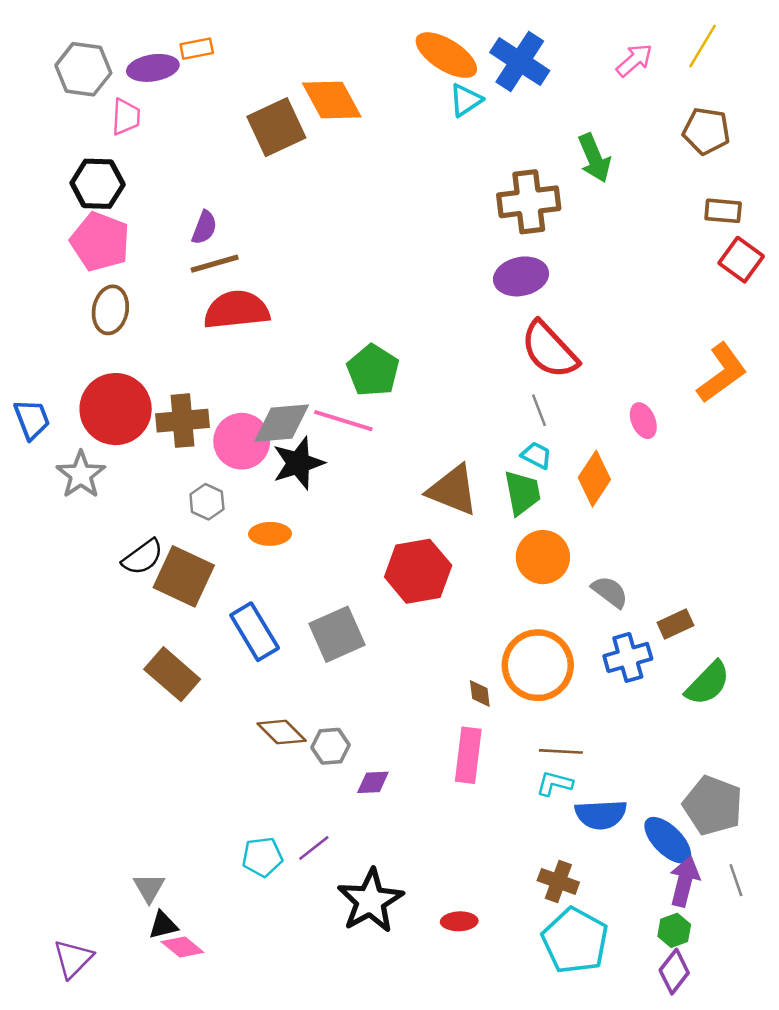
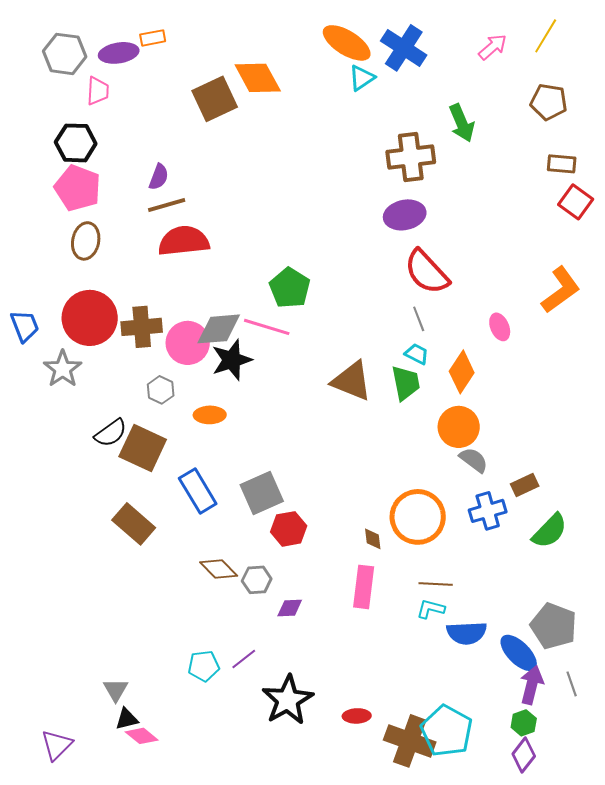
orange circle: (543, 557) -> (459, 427), moved
red hexagon: (418, 571) -> (289, 529), moved, size x0.7
brown cross: (558, 881) -> (410, 741), moved, size x1.6

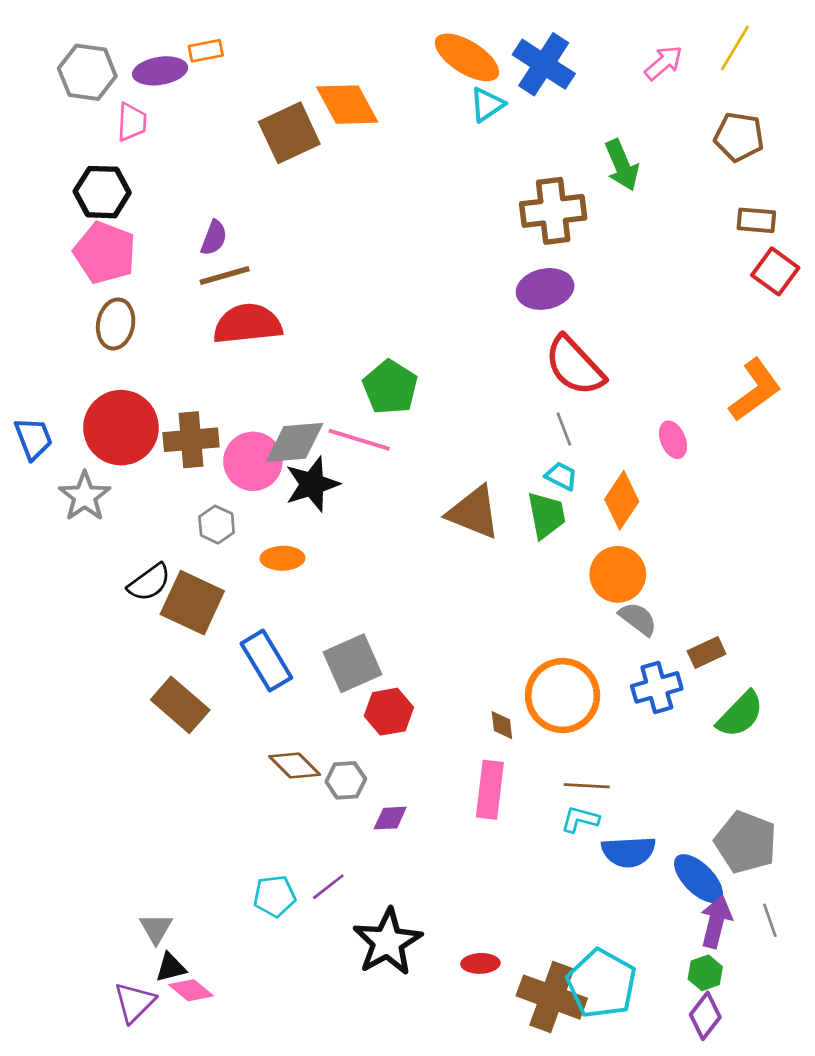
purple triangle: (57, 745) -> (134, 1002), moved

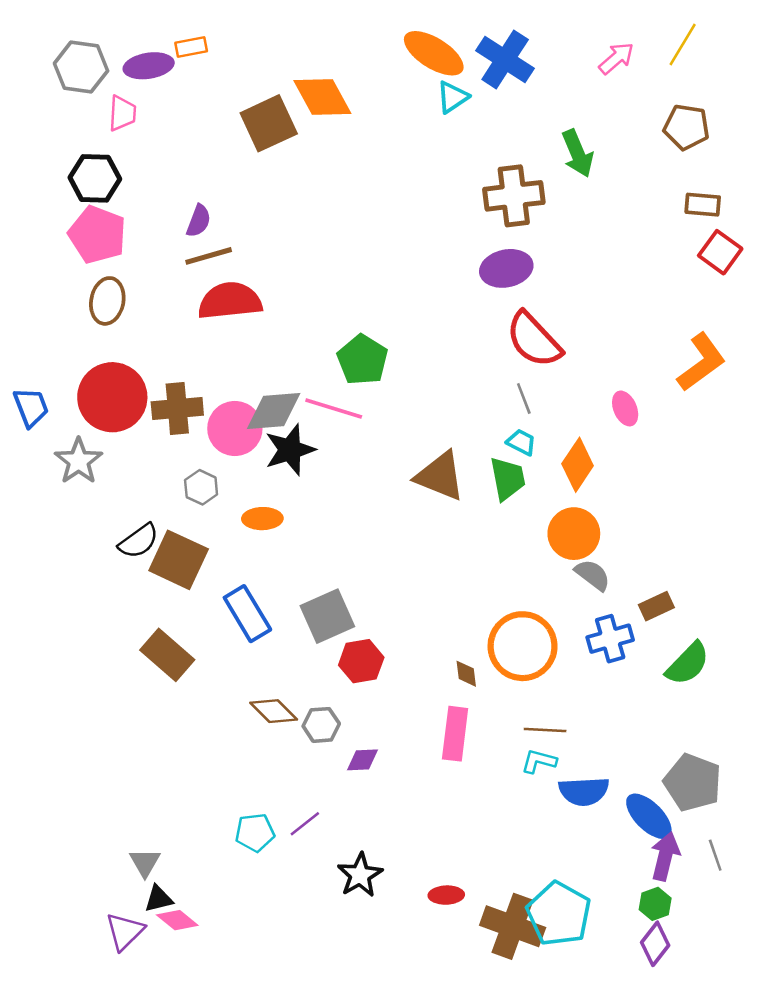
black star: (388, 942) -> (360, 875), size x0.7

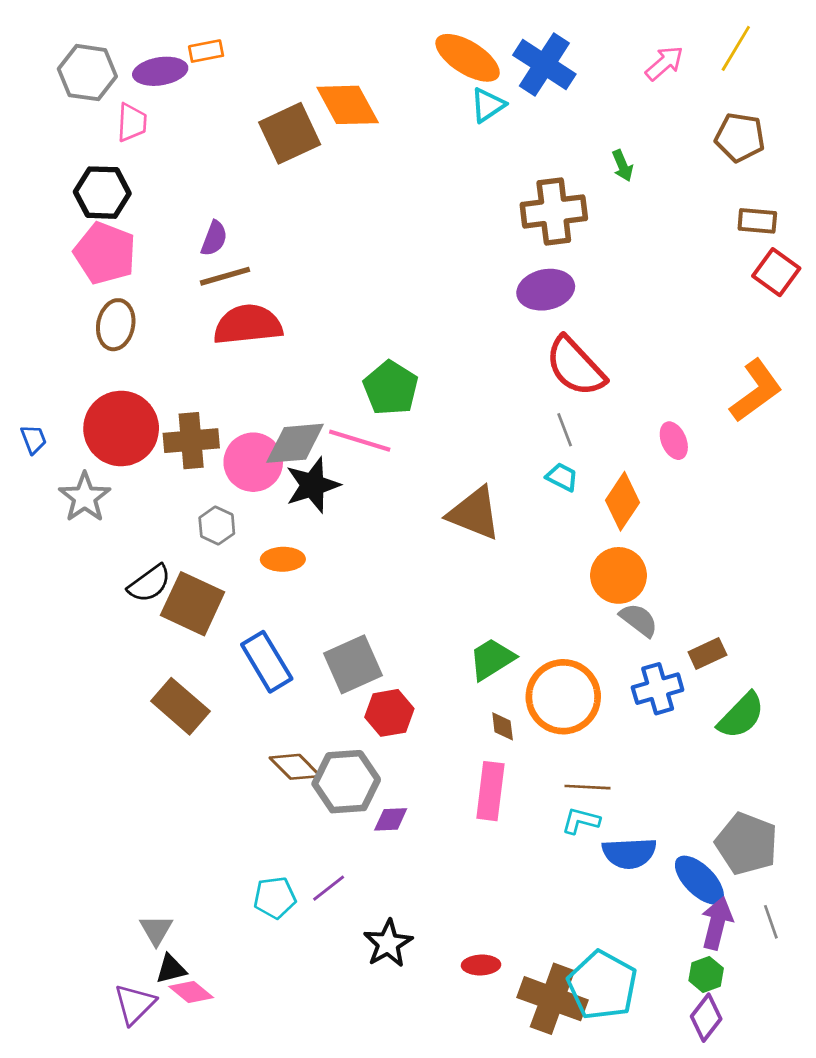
green arrow: (578, 153) -> (623, 166), size x0.6
blue trapezoid: (31, 407) -> (33, 439), size x0.7
green trapezoid: (508, 479) -> (492, 659), moved, turned -111
gray hexagon: (321, 725) -> (346, 782), size x1.6

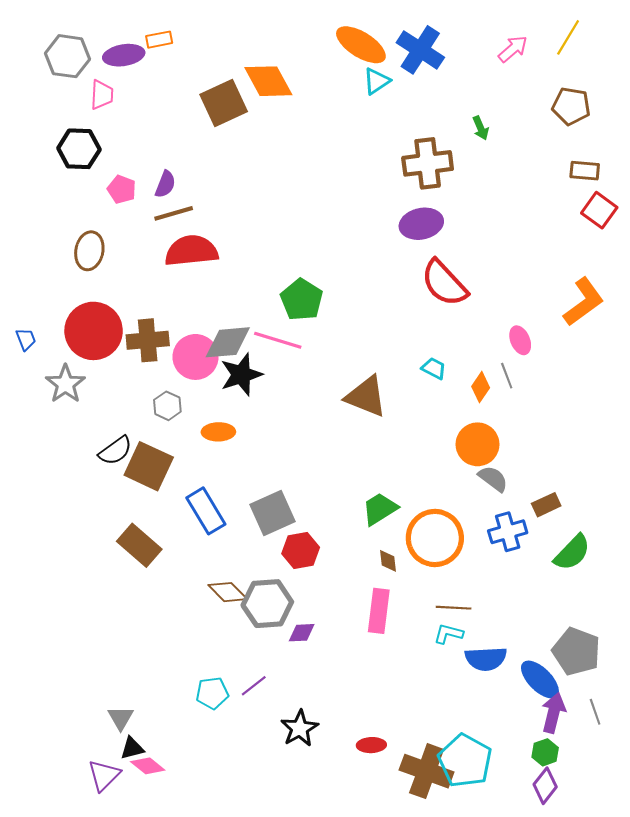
pink pentagon: (105, 253) -> (122, 189), moved, size x0.6
gray line: (565, 430) -> (507, 376), moved
orange diamond: (623, 501) -> (481, 387), size x0.7

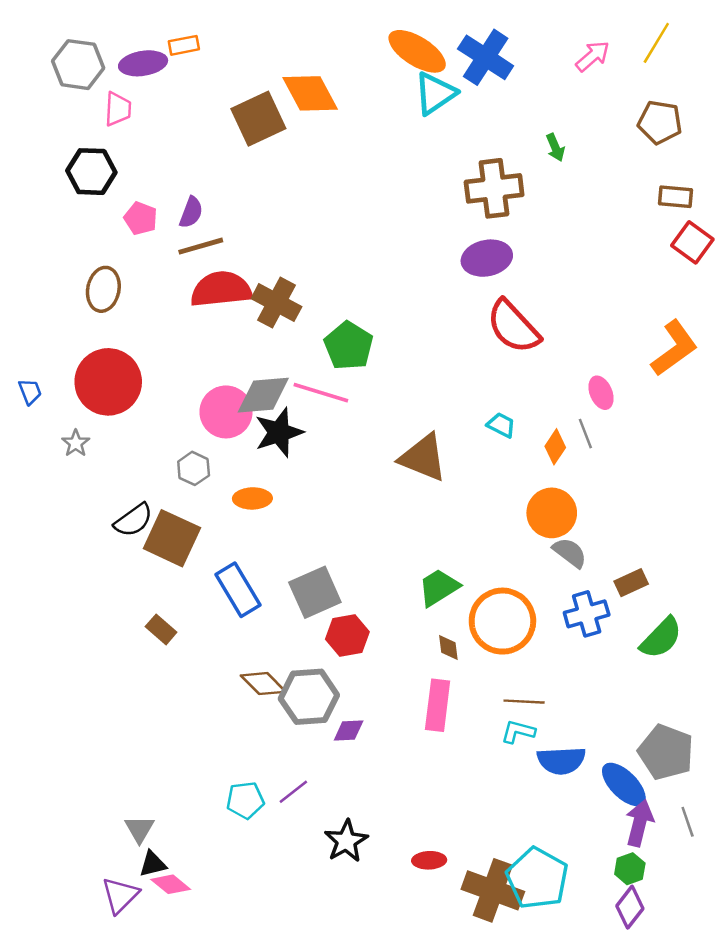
cyan triangle: (377, 81) -> (435, 93), size x1.4
brown cross: (148, 340) -> (276, 303), moved, turned 33
gray star: (65, 384) -> (76, 443), size x0.6
brown rectangle: (139, 545) -> (161, 629), size x0.6

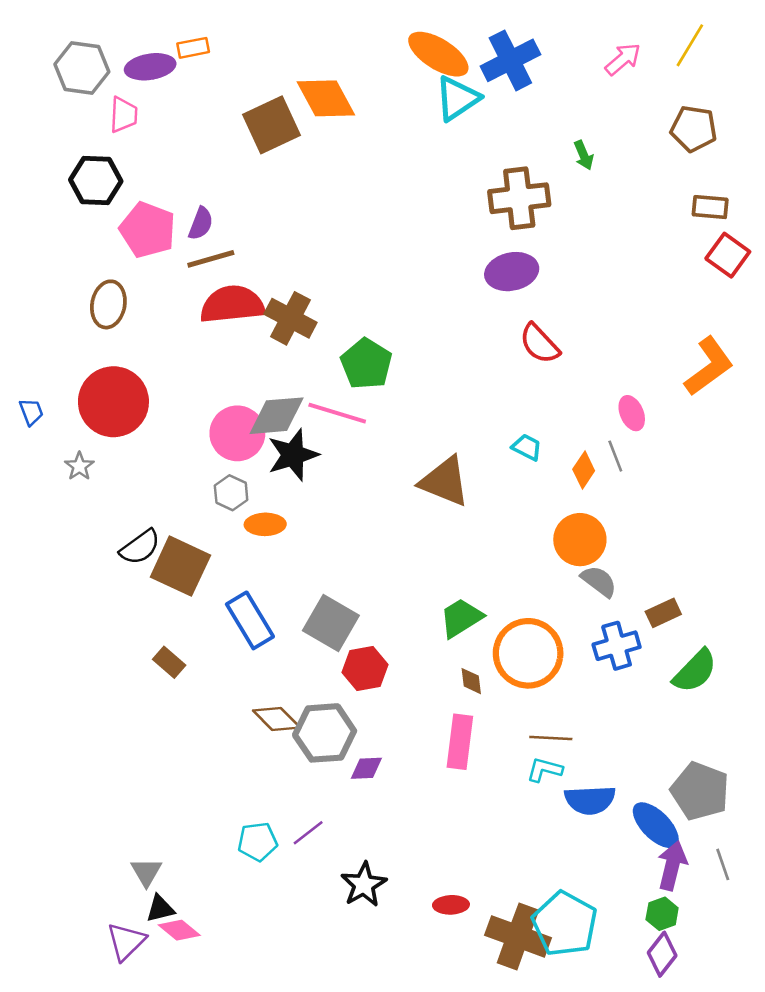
blue cross: (486, 57) -> (510, 60), turned 30
pink pentagon: (141, 218) -> (148, 230), size x1.6
red semicircle: (513, 327) -> (539, 344), size x0.7
gray hexagon: (194, 468) -> (231, 493), moved
gray square: (315, 592) -> (331, 623), turned -36

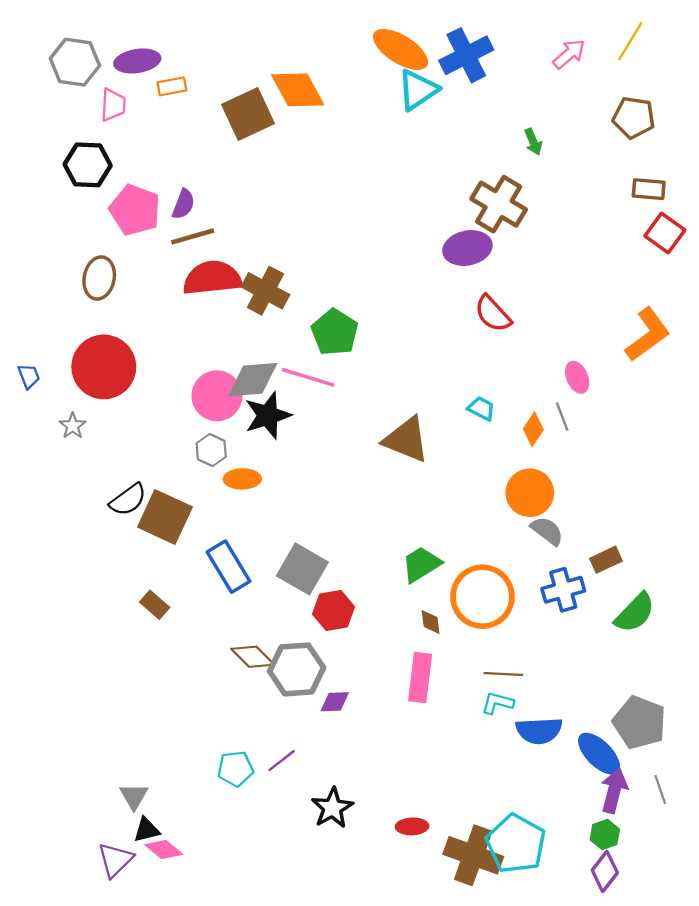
orange rectangle: (193, 48) -> (172, 86), moved
brown cross: (519, 198) -> (499, 204), moved, turned 38

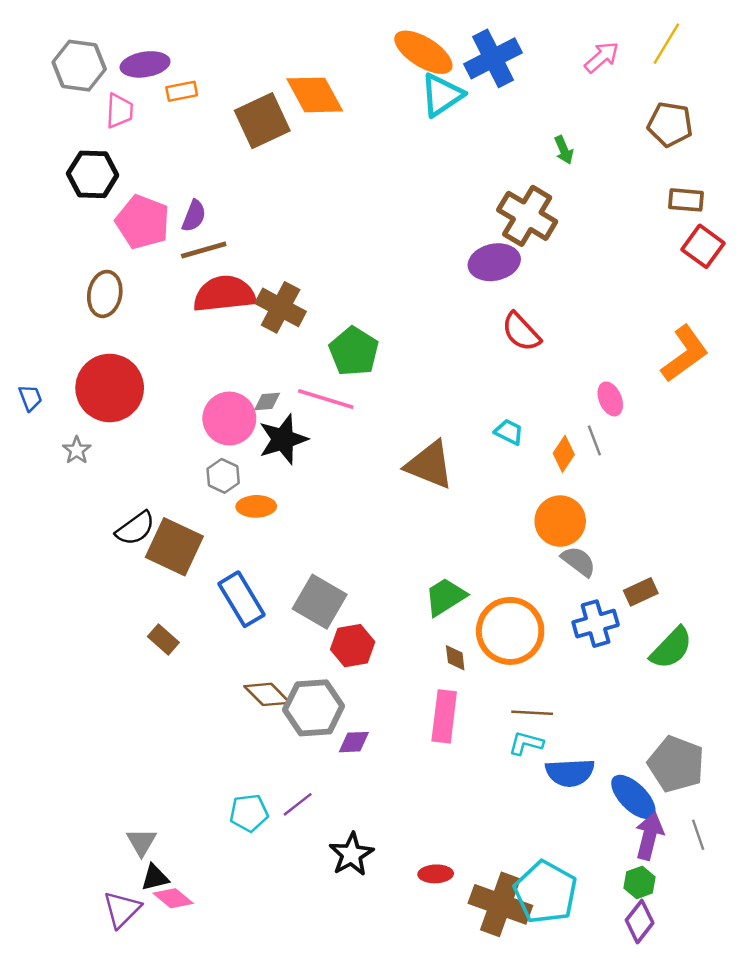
gray diamond: (253, 380) -> (267, 401), size x0.5

